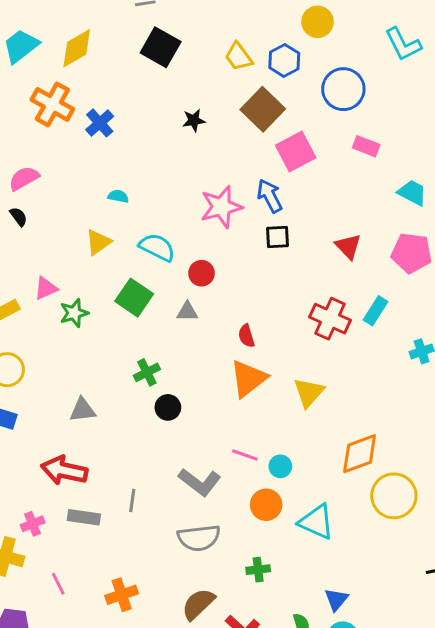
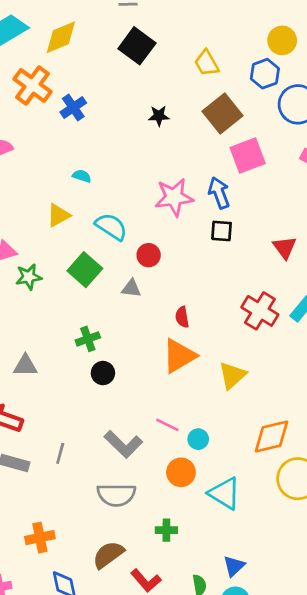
blue hexagon: (284, 60) -> (265, 74), moved

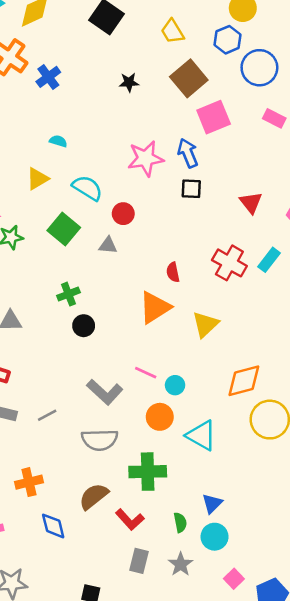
red semicircle: (182, 317) -> (173, 272), moved
gray line: (60, 453) -> (47, 415), moved, turned 48
green cross: (166, 530) -> (148, 472), size x1.8

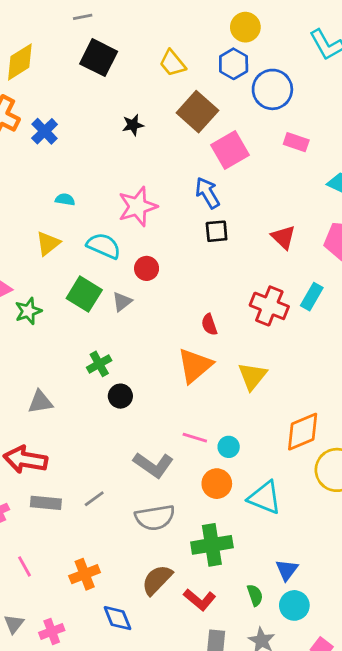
pink star: (146, 158) -> (138, 207), moved
gray triangle: (108, 245) -> (122, 302), moved, turned -36

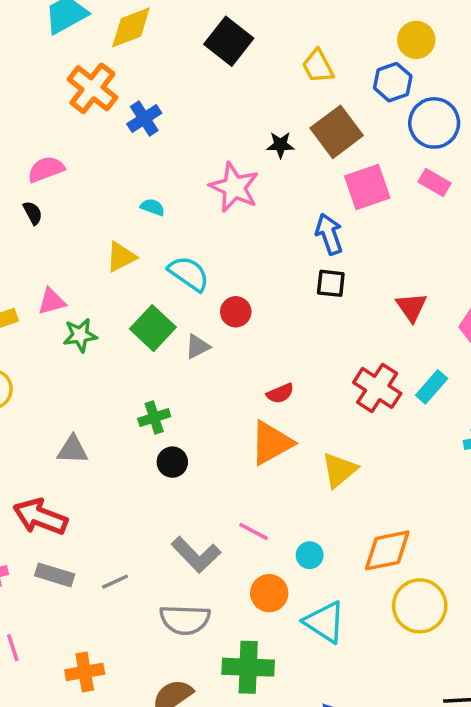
black star: (133, 125) -> (280, 145), moved
pink rectangle: (296, 142) -> (434, 183), moved
pink star: (138, 207) -> (234, 187), moved, turned 30
red semicircle: (209, 325) -> (280, 393), moved, turned -105
cyan circle: (229, 447) -> (310, 555), moved

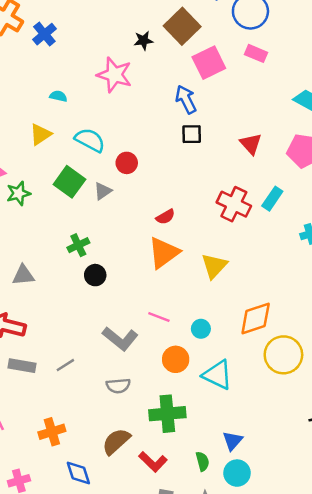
gray semicircle: (185, 620) -> (118, 386), size x0.7

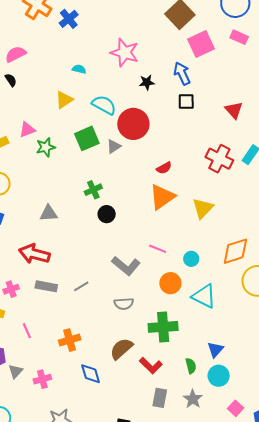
black star: (143, 41) -> (147, 82), moved
red circle: (127, 163) -> (133, 124), size x1.8
green square: (69, 182) -> (87, 138), turned 30

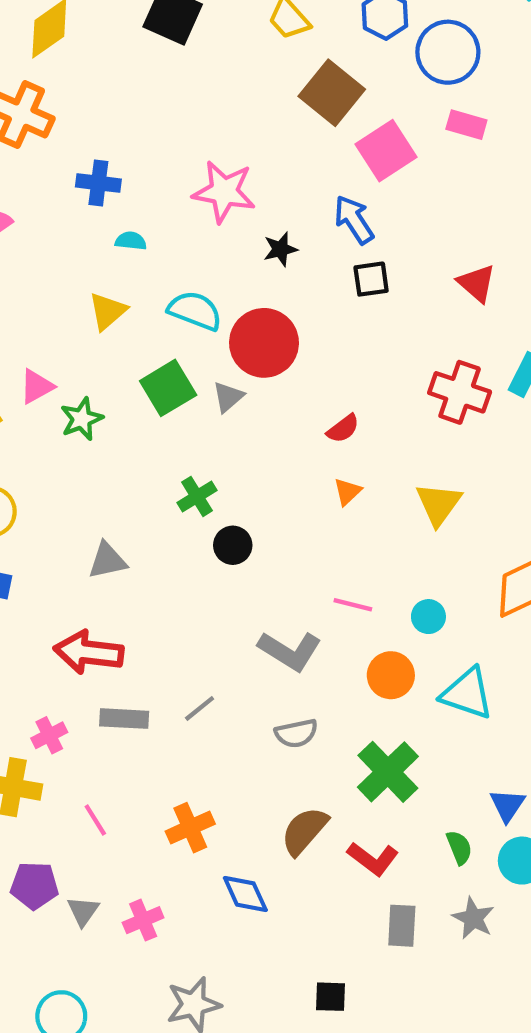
blue cross: (69, 19) -> (98, 183), moved, turned -36
orange triangle: (162, 197) -> (347, 492), size x0.5
green cross: (163, 327) -> (388, 772), turned -32

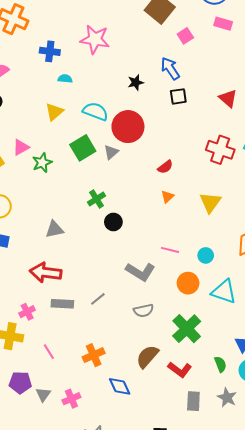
pink square: (386, 151) -> (185, 36), size x0.6
pink star: (224, 192) -> (95, 39), moved

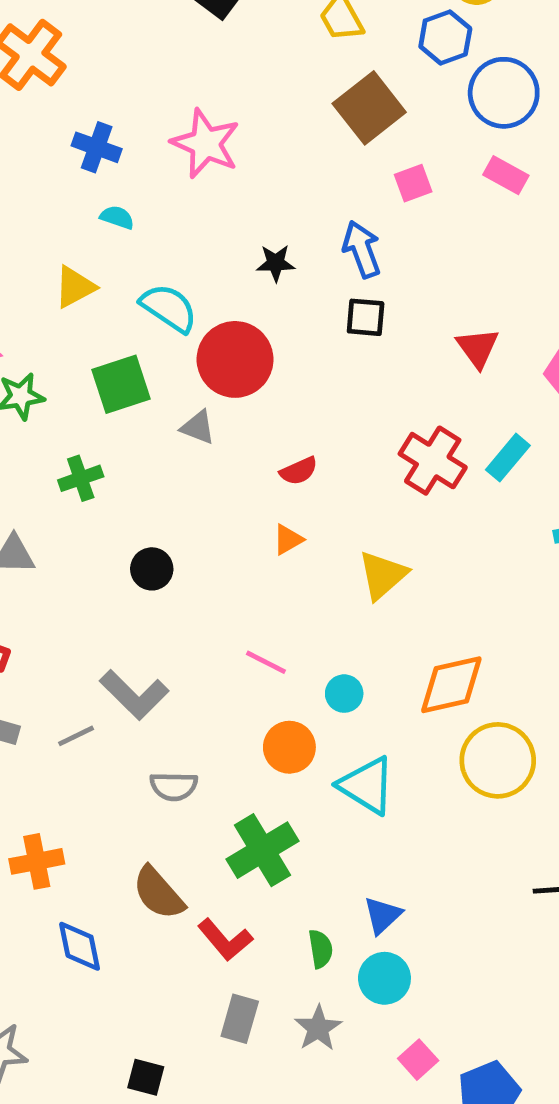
gray triangle: (111, 152) -> (198, 427), moved, turned 49
green cross: (97, 199) -> (81, 478), moved
gray L-shape: (140, 272) -> (134, 695), moved
brown semicircle: (147, 357) -> (158, 893), turned -95

